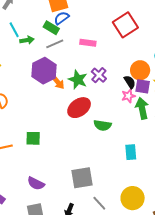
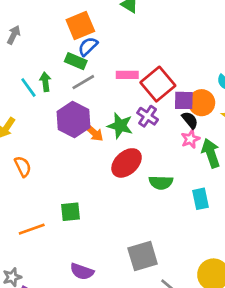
red square: (125, 25) -> (158, 84), moved
cyan line: (14, 30) -> (28, 88), moved
green arrow: (27, 40) -> (45, 82), turned -80
purple square: (143, 86) -> (184, 100), moved
cyan rectangle: (131, 152) -> (200, 199), moved

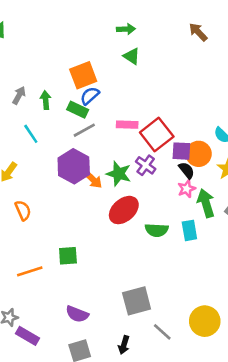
gray arrow: (14, 35) -> (19, 95), moved
green arrow: (45, 82) -> (46, 100), moved
cyan rectangle: (200, 199) -> (189, 230), moved

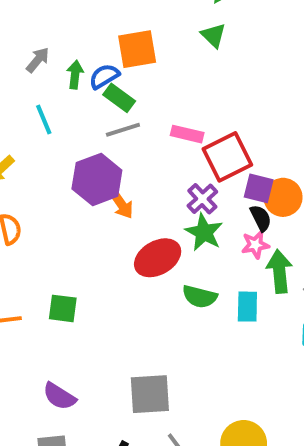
blue semicircle: (90, 96) -> (104, 76), moved
green star: (119, 174) -> (204, 232), moved

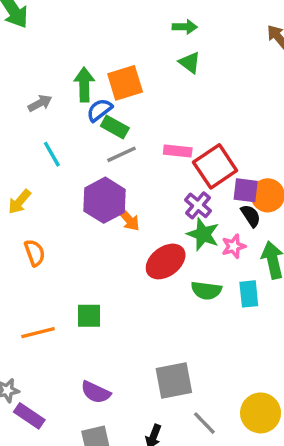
gray arrow: (38, 60) -> (40, 103), turned 30
green arrow: (75, 75) -> (84, 85), moved, size x1.4
pink star: (255, 245) -> (234, 246), moved

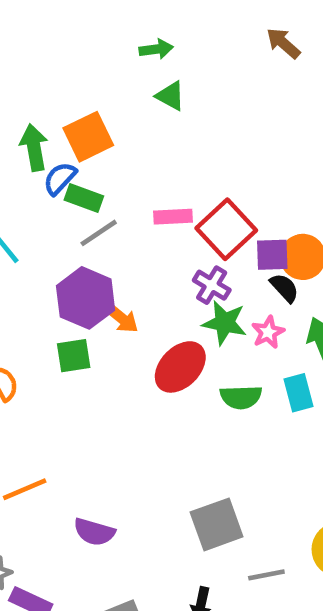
green square: (89, 316) -> (74, 356), moved
purple semicircle: (96, 392) -> (94, 532), moved
gray line: (204, 423) -> (266, 575), turned -48

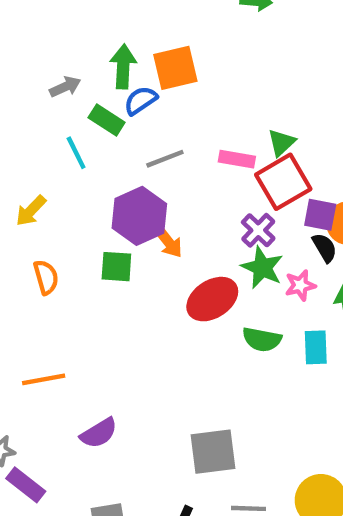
green triangle: (170, 96) -> (281, 142), moved, turned 36
green rectangle: (84, 198) -> (107, 120), moved
purple semicircle: (94, 532) -> (99, 433), turned -60

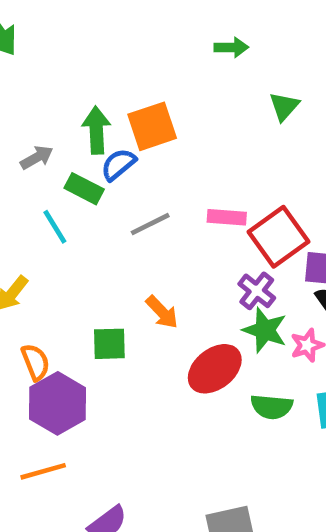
green triangle: (281, 142) -> (284, 106), moved
purple hexagon: (139, 216) -> (58, 403), moved

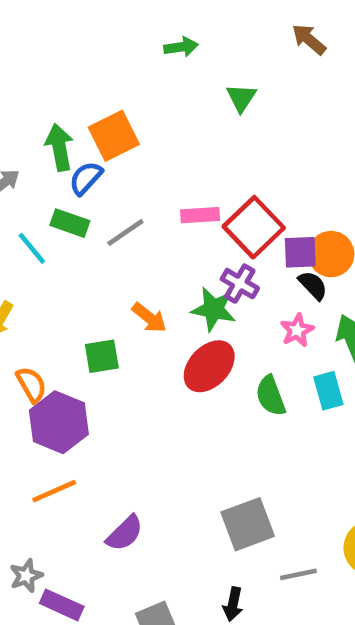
green rectangle: (84, 189) -> (70, 223), moved
green star: (265, 330) -> (214, 309), moved
green semicircle: (272, 407) -> (271, 396), turned 72

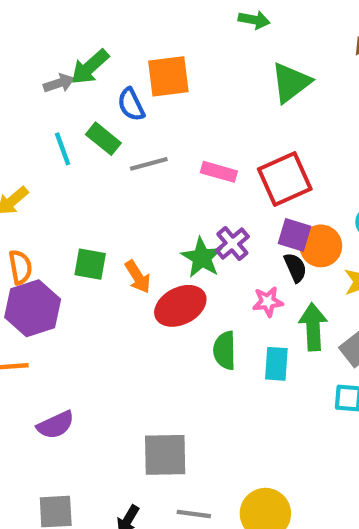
green triangle: (241, 98) -> (291, 83), size x1.5
green arrow: (59, 147) -> (90, 67), moved, turned -141
blue semicircle: (86, 178) -> (131, 105), turned -88
red square: (254, 227) -> (285, 179), moved
orange arrow: (149, 318) -> (138, 277), moved

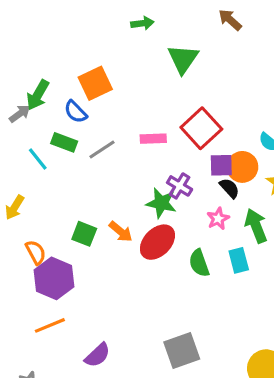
green square: (90, 264) -> (84, 234), turned 30

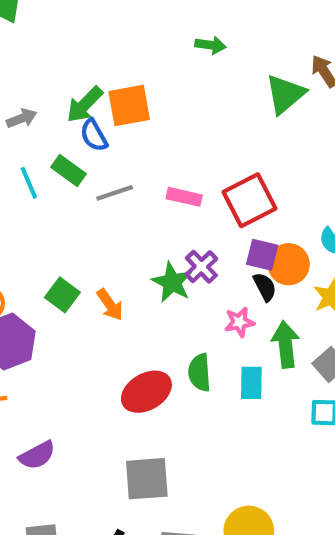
green triangle: (183, 59) -> (285, 94), moved
green arrow: (38, 95) -> (85, 105), moved
red ellipse: (157, 242) -> (146, 392), moved

